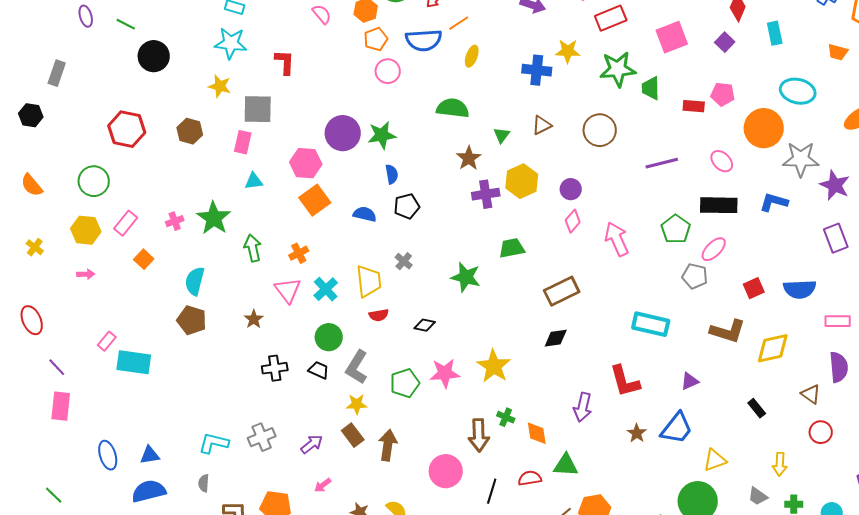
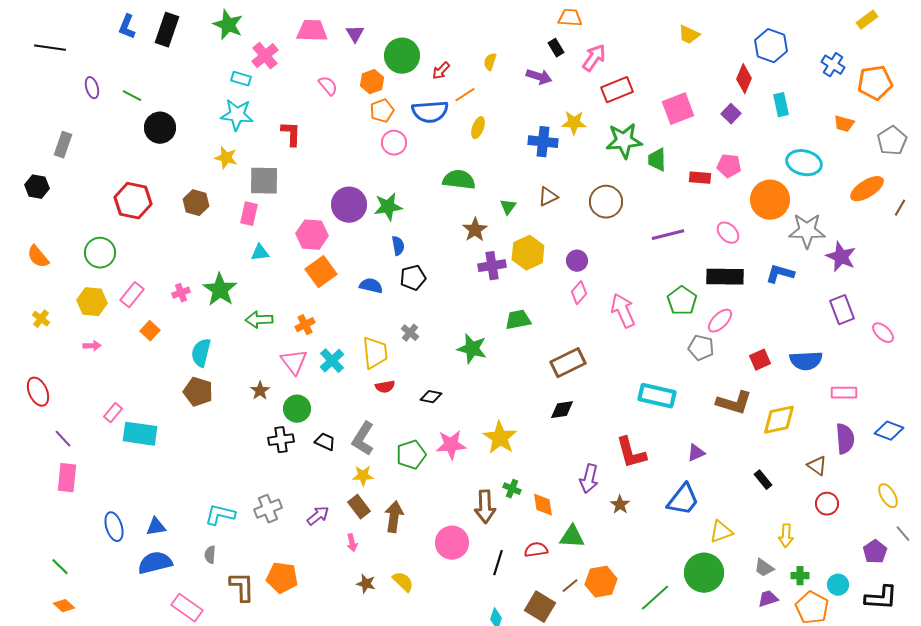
green arrow: (253, 248) -> (259, 320), turned -80
green circle: (329, 337) -> (297, 409), moved
brown star: (637, 433) -> (620, 505), moved
pink arrow: (323, 485) -> (352, 543), moved, turned -66

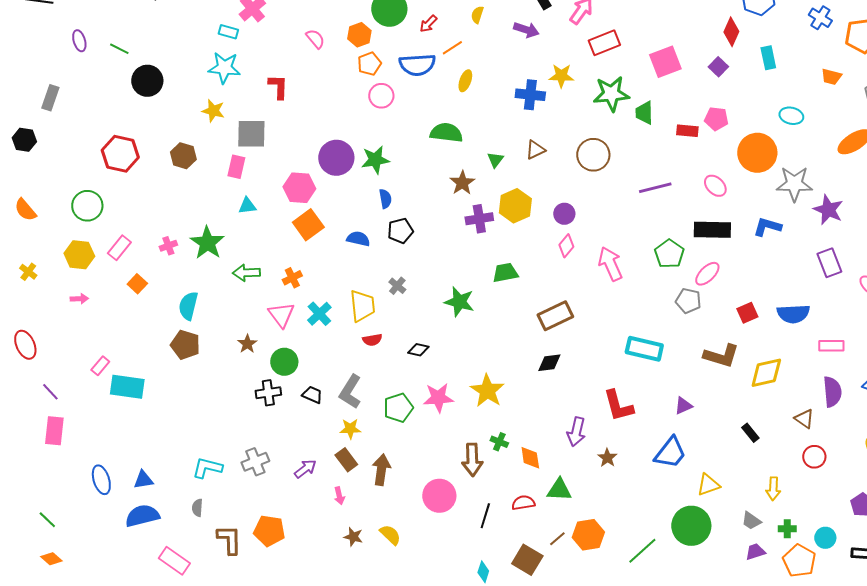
cyan ellipse: (804, 163) -> (791, 116), size x0.7

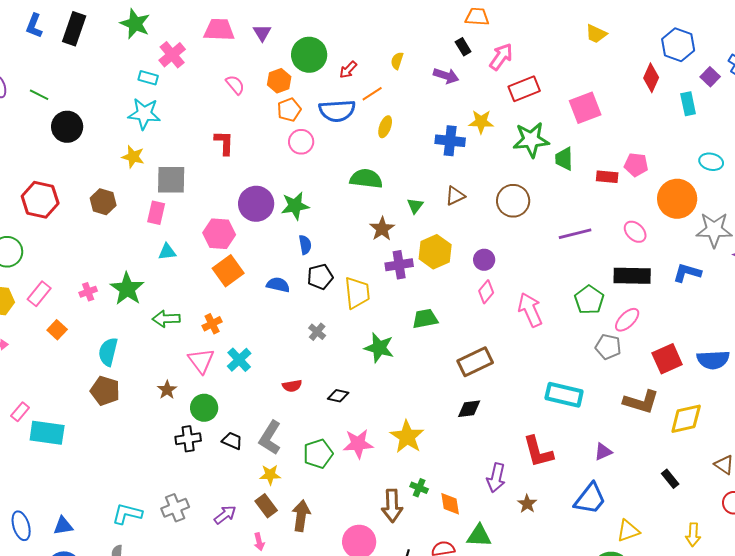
purple square: (718, 67) -> (710, 77), moved
red L-shape: (278, 87) -> (224, 143), moved
yellow trapezoid: (362, 306) -> (357, 293), moved
red square: (747, 313) -> (667, 359), size x1.4

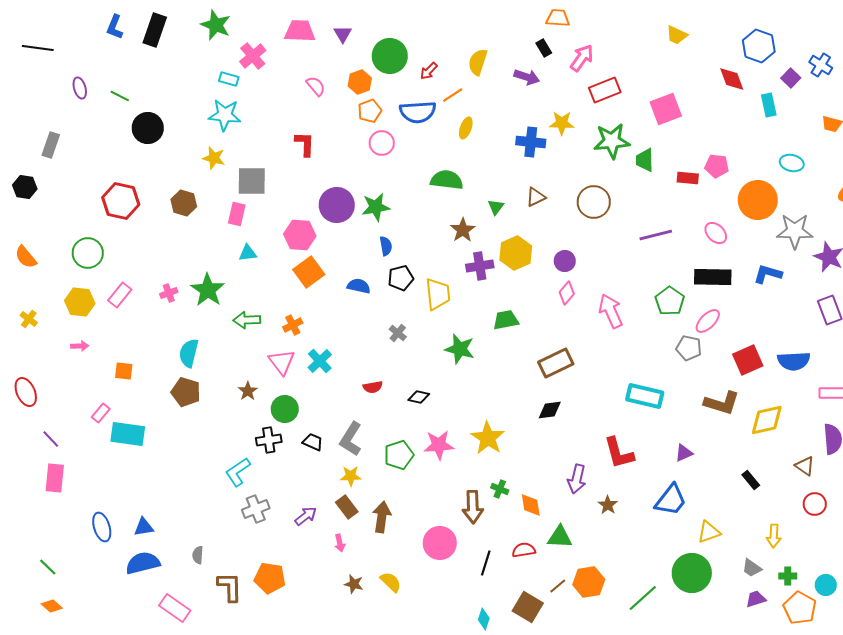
yellow semicircle: (397, 61) -> (478, 62), size x1.5
red diamond: (651, 78) -> (732, 79), turned -44
orange square: (57, 330) -> (124, 371), moved, turned -36
cyan L-shape: (127, 514) -> (238, 472), moved, turned -48

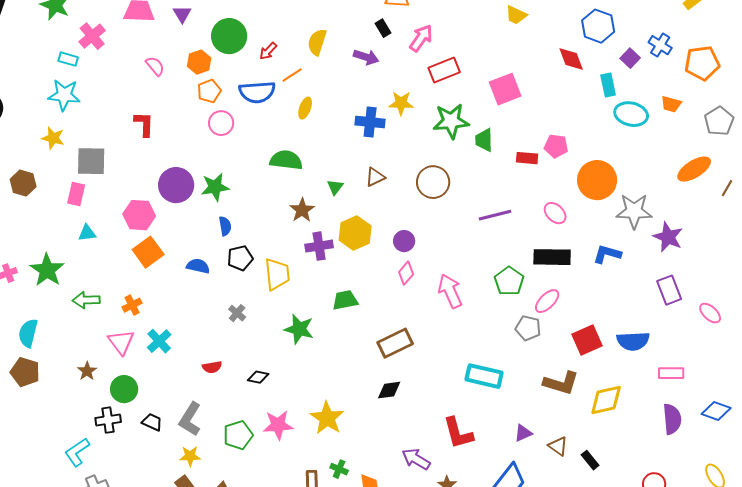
cyan ellipse: (792, 163) -> (631, 114), moved, size x1.4
brown triangle: (805, 466) -> (558, 446), moved
purple arrow: (577, 479) -> (416, 459), turned 108

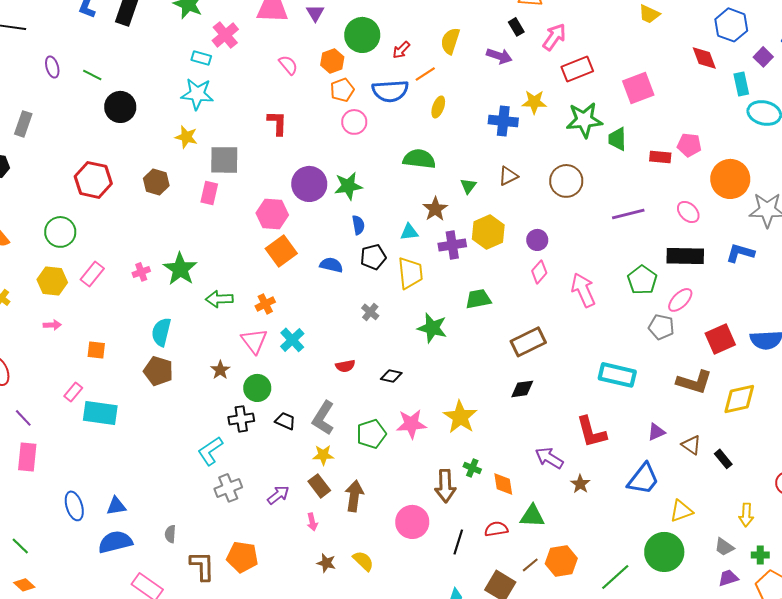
cyan triangle: (87, 233) -> (409, 232), moved

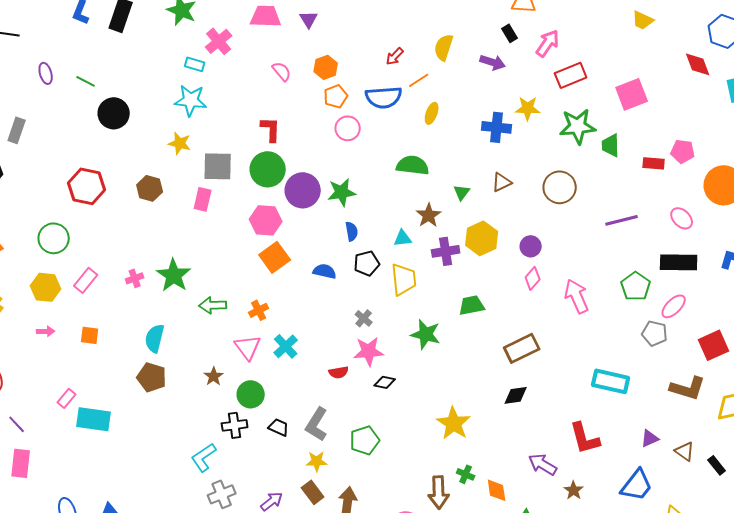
green circle: (362, 35) -> (268, 169), moved
orange square: (96, 350) -> (90, 335), moved
pink star: (411, 424) -> (369, 351), moved

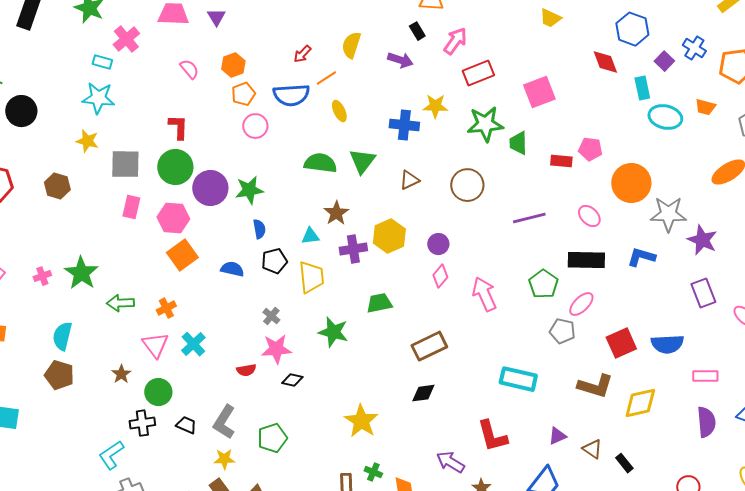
yellow ellipse: (432, 113) -> (339, 111), turned -45
green triangle: (462, 192) -> (362, 161), moved, size x1.6
pink rectangle: (203, 199) -> (131, 207), moved

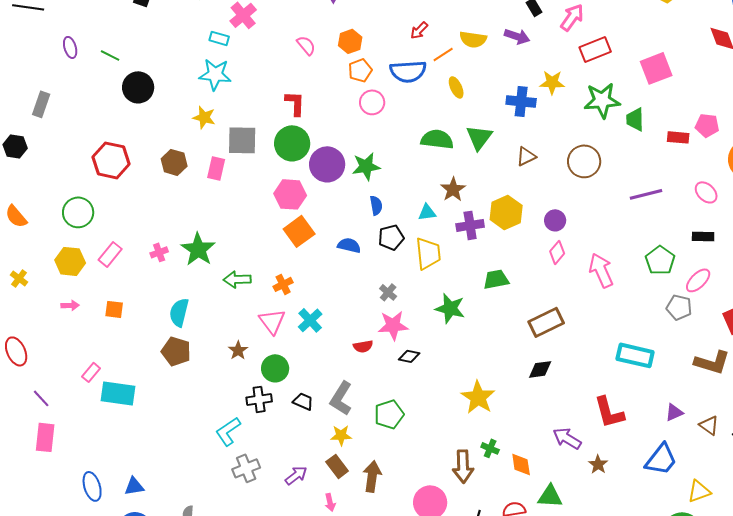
yellow semicircle: (351, 45) -> (473, 39), moved, turned -100
pink rectangle: (131, 207) -> (216, 168), moved
black rectangle: (586, 260) -> (703, 236), size x0.6

